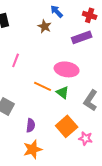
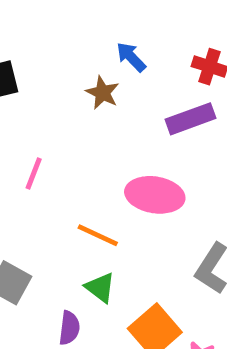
green triangle: (63, 92) -> (100, 288), moved

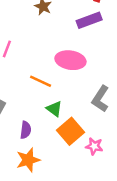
green triangle: (100, 288) -> (54, 109), moved

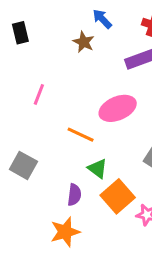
pink ellipse: (70, 60) -> (118, 108), turned -32
purple semicircle: (26, 130) -> (74, 195), moved

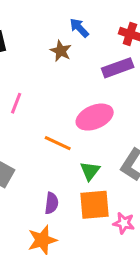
green triangle: (98, 169) -> (90, 171), moved, turned 30
orange square: (118, 196) -> (95, 205), turned 36

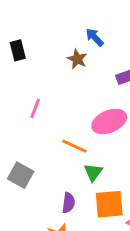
green triangle: (90, 171) -> (93, 172), moved

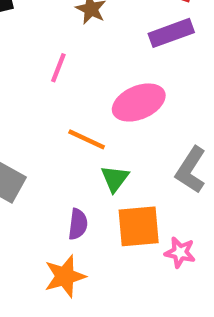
pink line: (35, 108) -> (58, 68), moved

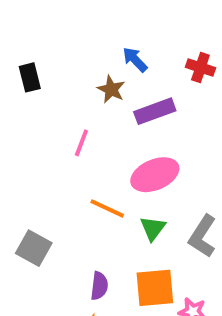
purple rectangle: (171, 33) -> (155, 111), moved
green triangle: (115, 179) -> (153, 228), moved

